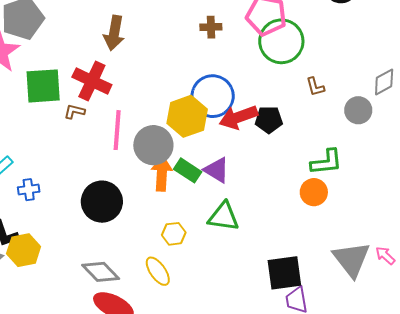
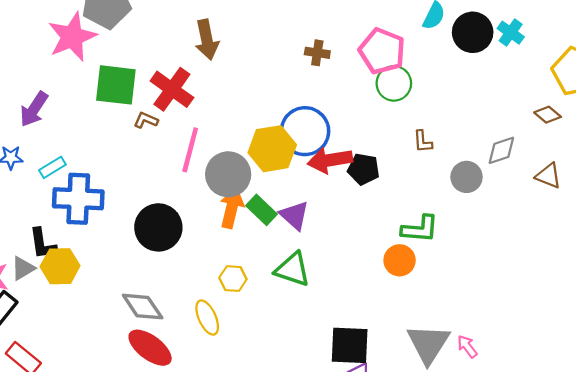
brown arrow: (114, 33) -> (207, 40), turned -32
green circle: (281, 41) -> (394, 83), size x0.7
blue cross: (29, 190) -> (78, 199), size x2.0

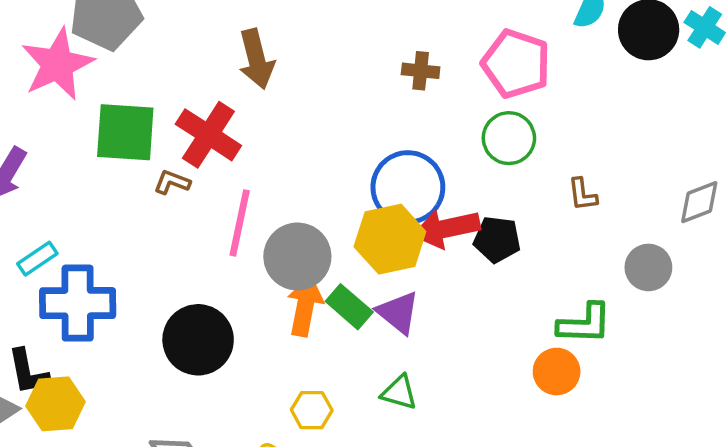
green circle: (394, 83) -> (509, 138), moved
yellow hexagon: (272, 149) -> (390, 239), moved
gray circle: (467, 177) -> (648, 267), moved
green triangle: (293, 269) -> (399, 392), size x0.7

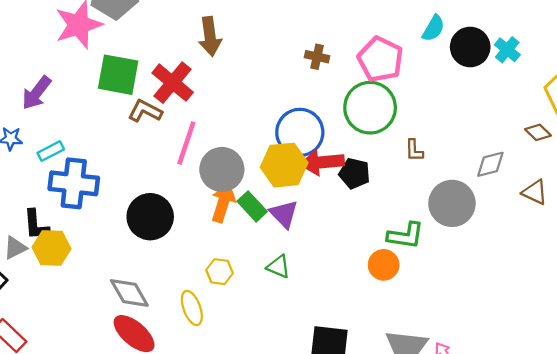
green circle: (509, 138) -> (370, 108), size x1.5
brown L-shape: (172, 182) -> (145, 111), size x1.4
gray circle: (648, 267) -> (452, 203), size x1.5

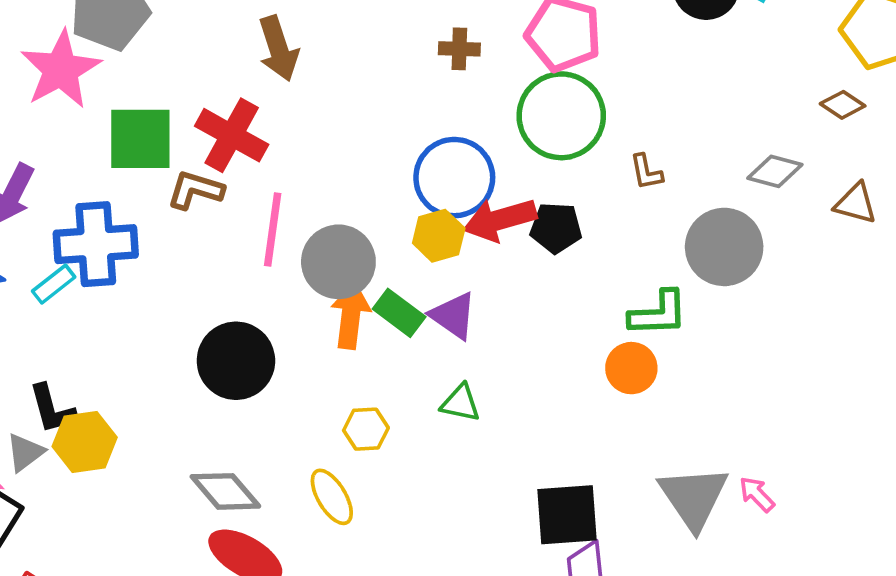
gray diamond: (490, 164) -> (775, 171), turned 40
yellow hexagon: (284, 165) -> (439, 236), size x0.7
blue cross: (74, 183) -> (96, 244), moved

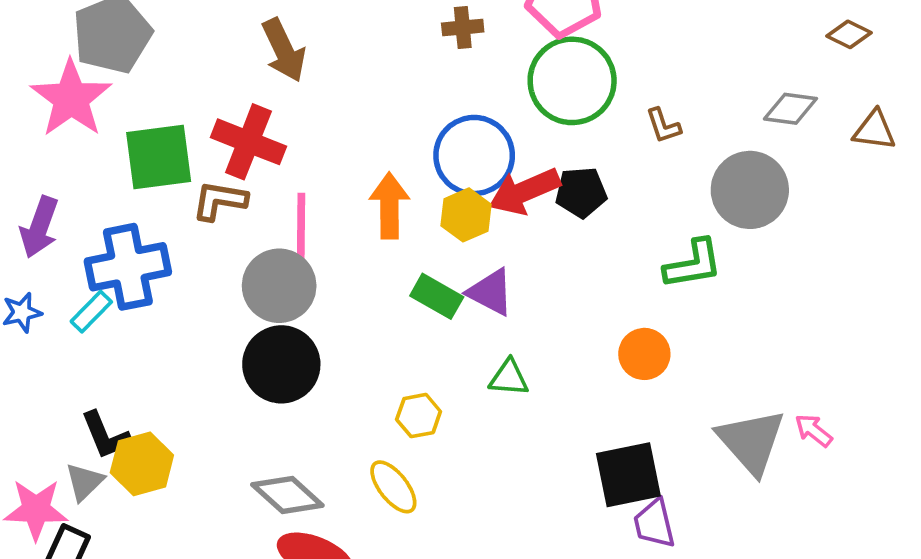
gray circle: (338, 262) -> (279, 286), moved
orange arrow: (351, 316) -> (389, 206), moved
orange circle: (631, 368) -> (644, 354), moved

